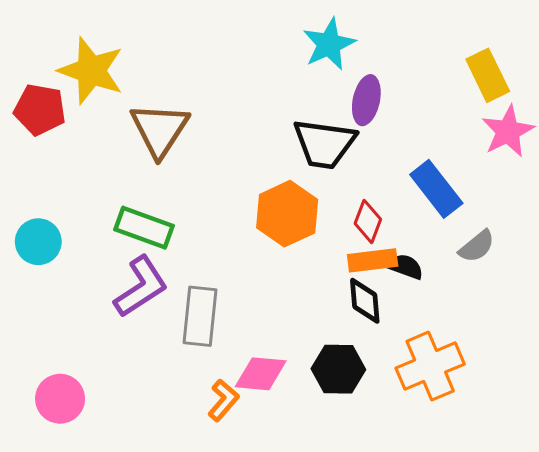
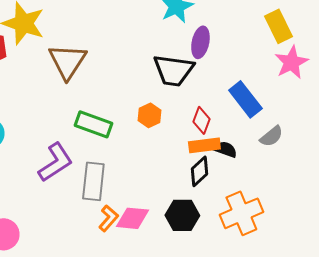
orange hexagon: (287, 214) -> (149, 115), size x0.6
green rectangle: (144, 228) -> (93, 124), moved
black diamond: (365, 301) -> (199, 171), turned 52
orange L-shape: (223, 400) -> (108, 218), moved

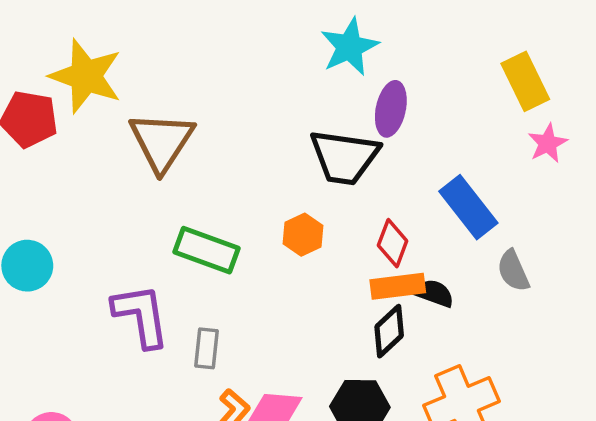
pink star: (291, 62) -> (548, 143), size x0.7
gray semicircle: (271, 136) -> (513, 271), turned 105
purple L-shape: (55, 162) -> (141, 316), turned -66
gray rectangle: (93, 181) -> (206, 348), size x0.6

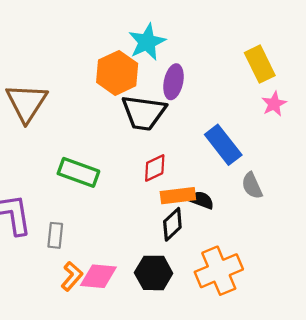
orange hexagon: (303, 235) -> (117, 73), moved, size x1.6
red diamond: (393, 243) -> (155, 168), moved, turned 44
green rectangle: (206, 250) -> (78, 172), moved

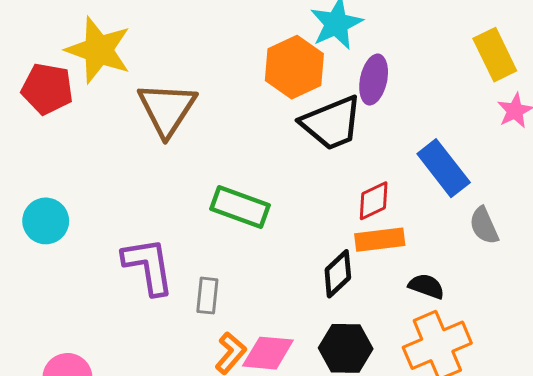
black trapezoid: (144, 113) -> (332, 123), turned -30
red diamond: (155, 168) -> (374, 201), moved
black semicircle: (201, 200) -> (426, 286), moved
black diamond: (172, 224) -> (338, 274), moved

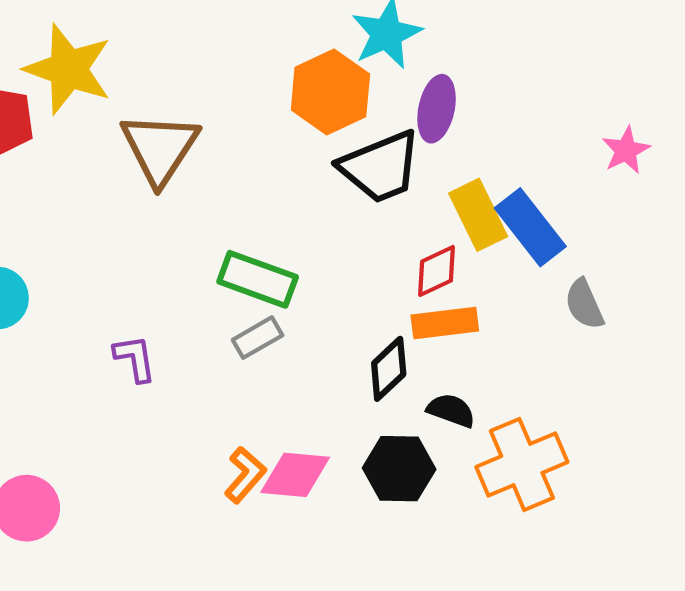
yellow rectangle: (495, 55) -> (478, 215), moved
purple L-shape: (148, 266) -> (135, 358), size x0.6
black semicircle: (426, 286) -> (451, 410), moved
gray rectangle: (207, 296) -> (258, 338), moved, turned 54

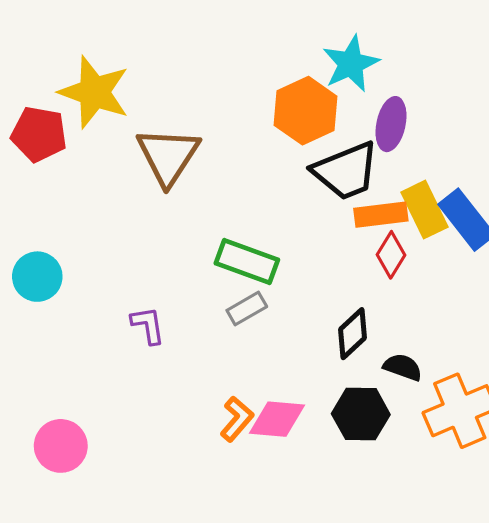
red diamond: (437, 271) -> (391, 255), turned -33
orange rectangle: (445, 323) -> (381, 215), moved

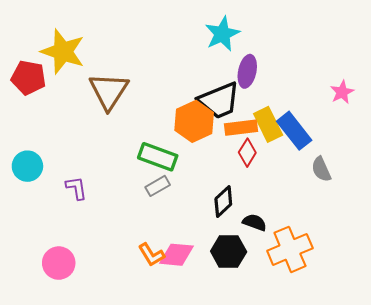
orange hexagon: (306, 111) -> (194, 121), moved
purple L-shape: (148, 325) -> (76, 188), moved
orange L-shape: (237, 419) -> (151, 255), turned 108
pink circle: (61, 446) -> (59, 263), moved

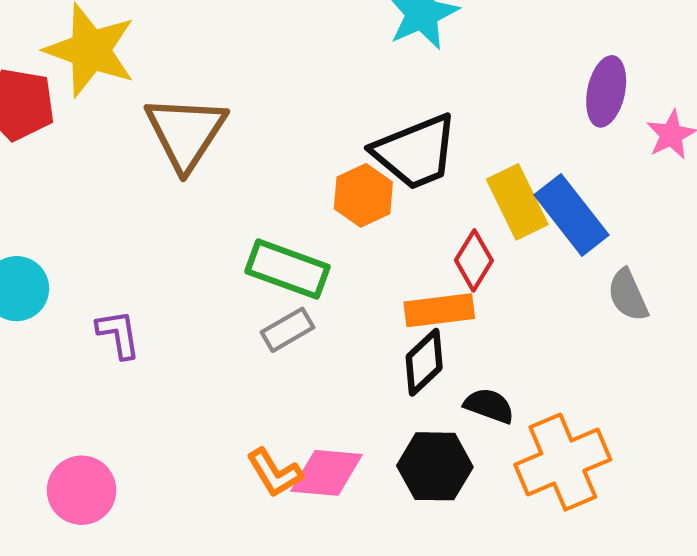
purple ellipse: (247, 71) -> (606, 91), moved
orange hexagon: (194, 121) -> (363, 195), size x0.7
orange rectangle: (241, 128) -> (439, 310), moved

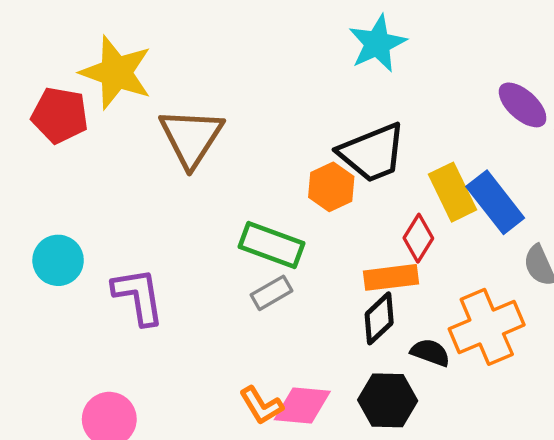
purple ellipse: (606, 91) -> (523, 105), turned -60
purple L-shape: (118, 334) -> (138, 296), size x1.5
orange cross: (563, 462) -> (487, 327), moved

